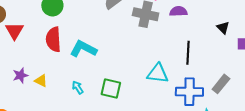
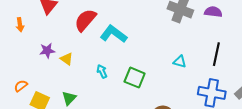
red semicircle: (53, 39) -> (85, 20), turned 35
cyan triangle: (158, 73) -> (180, 62), moved, size x0.6

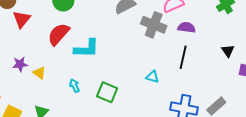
cyan L-shape: (113, 34) -> (87, 48), turned 144
black line: (216, 54) -> (183, 57), moved

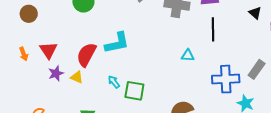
red triangle: (22, 19) -> (48, 50), moved
red semicircle: (59, 34) -> (86, 55), moved
green square: (107, 92) -> (134, 91), moved

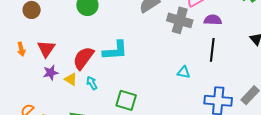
cyan arrow: (114, 82) -> (92, 83), moved

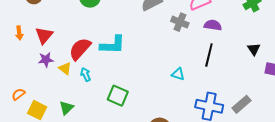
gray cross: (180, 20) -> (180, 22), size x0.7

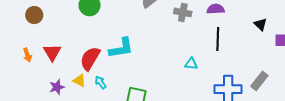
purple star: (46, 60) -> (57, 87), moved

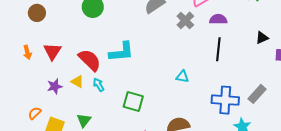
gray cross: (183, 12) -> (185, 20), turned 30
black triangle: (260, 24) -> (262, 38), turned 48
red semicircle: (90, 58) -> (90, 60), turned 100
cyan triangle: (191, 64) -> (182, 77), moved

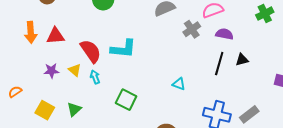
black triangle: (262, 38) -> (242, 60), moved
red triangle: (52, 51) -> (55, 36), turned 42
orange arrow: (27, 52) -> (31, 32), size x1.5
orange semicircle: (35, 113) -> (15, 92), moved

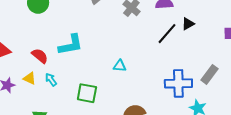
red semicircle: (91, 51) -> (40, 56), size x0.7
black line: (219, 64) -> (167, 34), turned 40
cyan triangle: (179, 84) -> (120, 66), moved

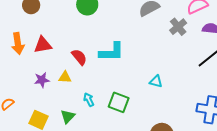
yellow triangle: (30, 78) -> (65, 77), turned -32
cyan arrow: (51, 80) -> (89, 100), moved

